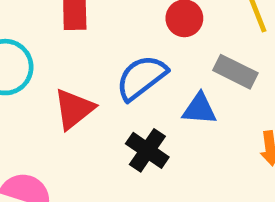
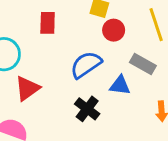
red triangle: (74, 109) -> (27, 88), moved

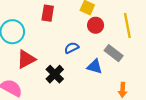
blue semicircle: (86, 65) -> (72, 48), size x0.6
black cross: (87, 109) -> (55, 74), moved

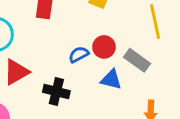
red circle: (96, 25) -> (104, 47), moved
black cross: (55, 74) -> (56, 92), turned -30

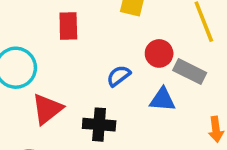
red circle: (104, 47) -> (159, 53), moved

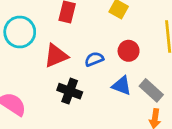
gray rectangle: (190, 71) -> (151, 90), moved
red triangle: (47, 109) -> (56, 56), moved

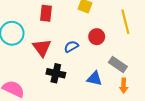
red triangle: (56, 56) -> (42, 48), turned -36
blue triangle: (122, 86) -> (94, 79), moved

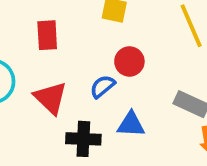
red circle: (97, 37) -> (129, 61), moved
blue triangle: (94, 79) -> (131, 124), moved

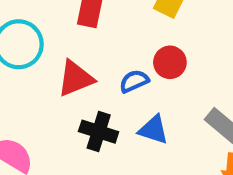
red triangle: (51, 98) -> (76, 78), turned 39

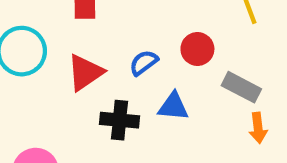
red circle: (170, 62) -> (197, 49), moved

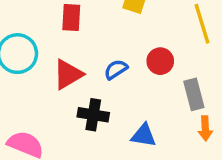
gray rectangle: (241, 87) -> (194, 94), turned 44
blue triangle: (173, 106) -> (144, 135), moved

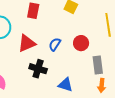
blue semicircle: (116, 69) -> (55, 44), turned -32

